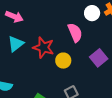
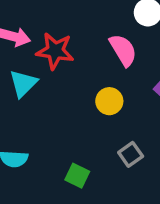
red star: (43, 48) -> (55, 51), moved

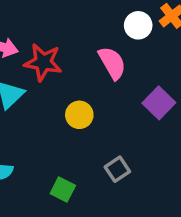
yellow circle: (109, 101) -> (79, 115), moved

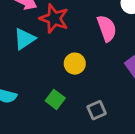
green square: (63, 189) -> (55, 99), moved

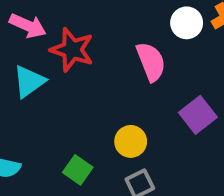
yellow circle: (75, 64) -> (131, 141), moved

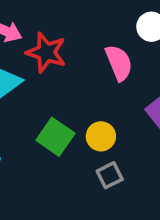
green square: (78, 170) -> (55, 137), moved, size x1.4

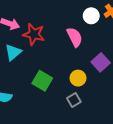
yellow circle: (101, 136) -> (78, 78), moved

